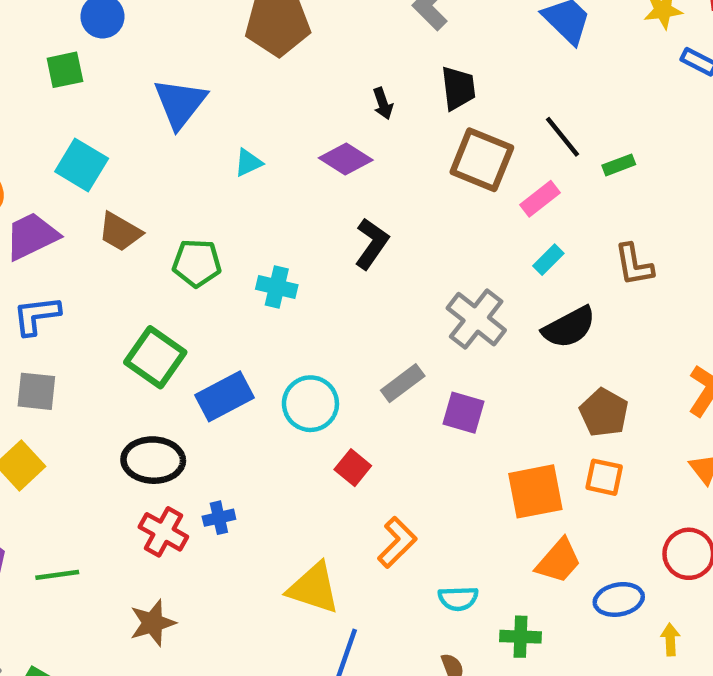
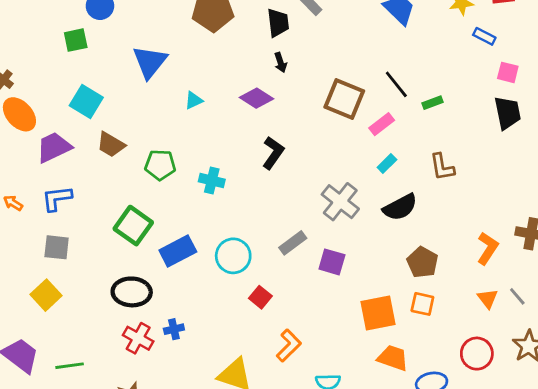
black trapezoid: (458, 88) -> (278, 23), moved
orange trapezoid: (559, 561) -> (393, 358), turned -112

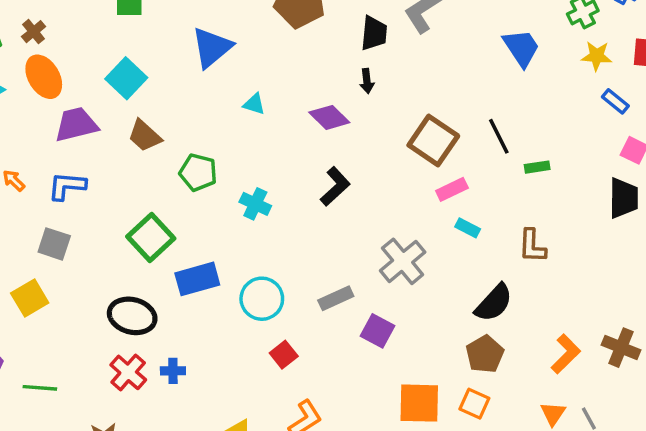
cyan triangle: (194, 100) -> (254, 104), turned 30
pink rectangle: (382, 124) -> (452, 189), moved
cyan rectangle: (387, 164) -> (468, 228), turned 60
black semicircle: (400, 207) -> (494, 303), moved, turned -32

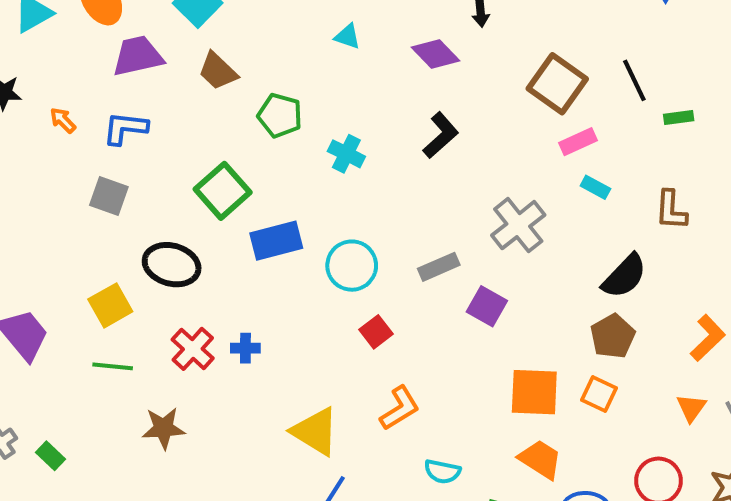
yellow square: (30, 298) -> (110, 305), moved
black ellipse: (132, 316) -> (172, 265), moved
green line: (40, 388) -> (113, 366), moved

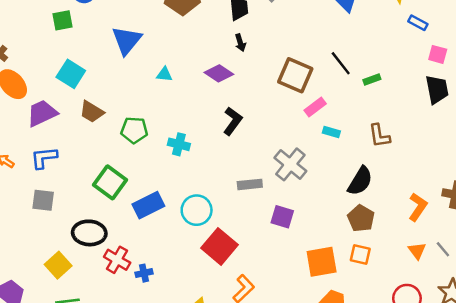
gray rectangle: (439, 267) -> (250, 184), moved, turned 30
red square: (376, 332) -> (220, 246), size x1.8
red cross: (193, 349) -> (117, 260), moved

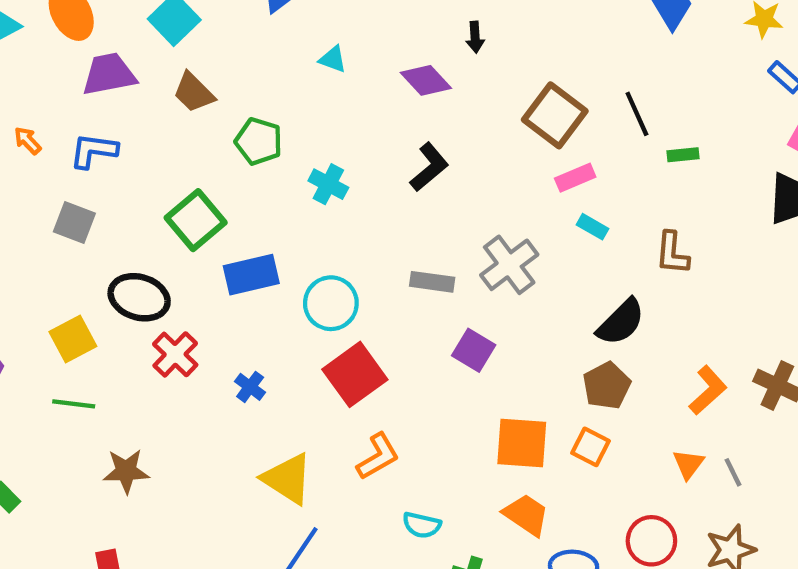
blue cross: (144, 273) -> (250, 387), moved, turned 35

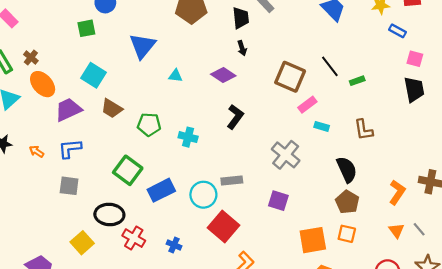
gray rectangle: (432, 282) -> (232, 181), moved
black semicircle: (621, 322) -> (347, 169), turned -56

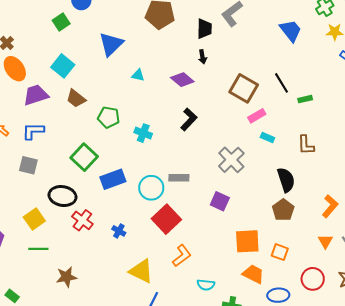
green square: (86, 28) -> (61, 22), turned -30
orange square: (347, 234) -> (280, 252), moved

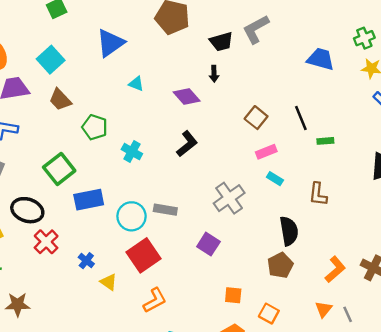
black trapezoid: (204, 29) -> (221, 42), turned 65
blue trapezoid: (291, 31) -> (321, 59), turned -45
brown square: (244, 88) -> (256, 118), size x0.7
orange square: (247, 241) -> (233, 295), size x0.6
yellow triangle: (141, 271) -> (109, 282), moved, size x0.6

